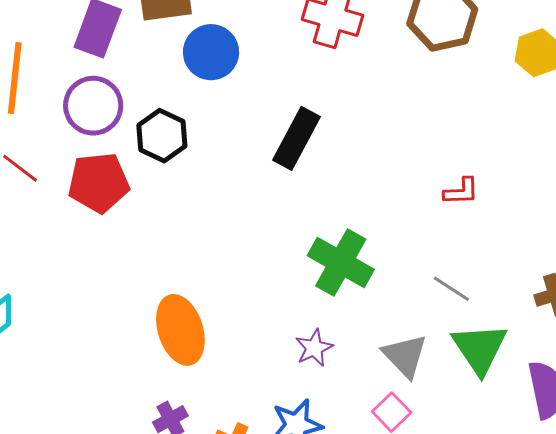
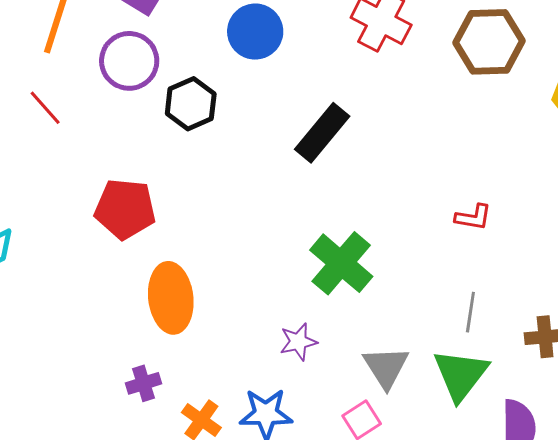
red pentagon: (99, 183) -> (125, 209), moved
gray line: (451, 289) -> (470, 312), moved, turned 54

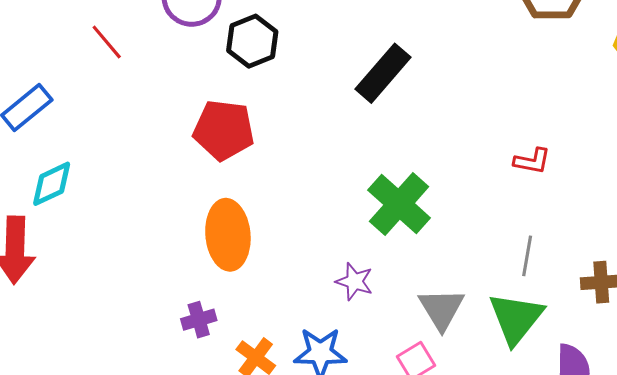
red pentagon: (125, 209) -> (224, 130), moved
purple star: (298, 342) -> (354, 282), turned 30

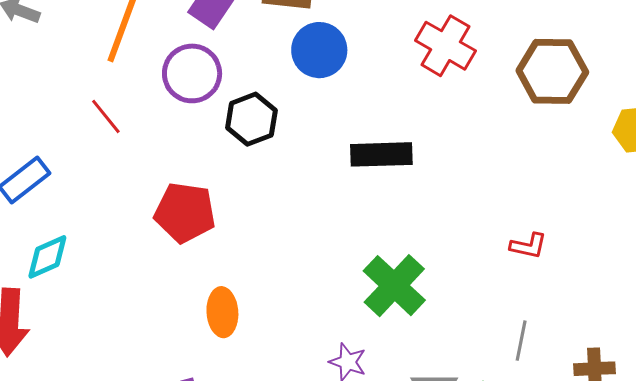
black rectangle: (383, 73) -> (381, 154), turned 46
red pentagon: (224, 130) -> (185, 213), moved
orange ellipse: (228, 235) -> (222, 312), size x0.7

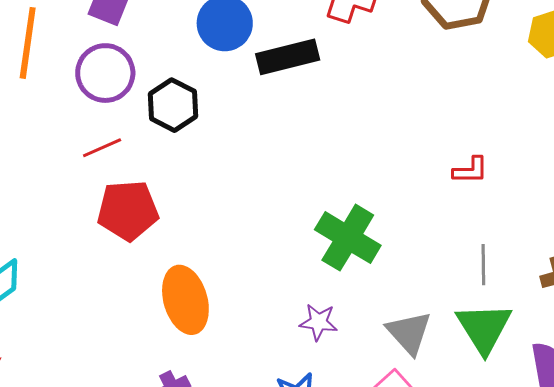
red line: (106, 116) -> (102, 148), moved, turned -63
black rectangle: (381, 154) -> (288, 57), moved
orange ellipse: (222, 312) -> (185, 300), size x1.4

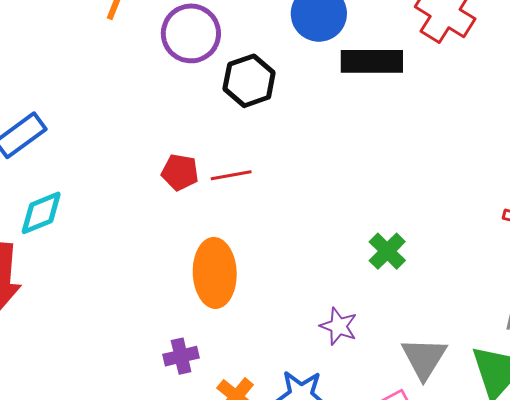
red line: (102, 148) -> (231, 175), moved
red pentagon: (128, 210) -> (180, 172), size x0.6
green cross: (348, 238) -> (387, 251), size x0.6

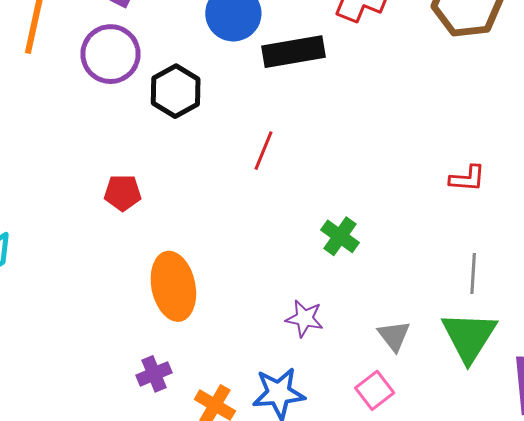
red line: (231, 175) -> (263, 151), moved, turned -48
gray triangle: (424, 358) -> (394, 336), size x0.7

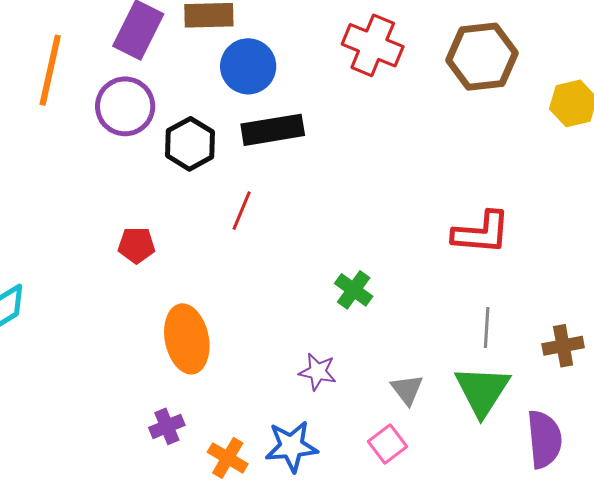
black rectangle: (294, 52) -> (273, 130), moved
red line: (263, 151) -> (242, 211), moved
red L-shape: (467, 179) -> (481, 233), size x1.6

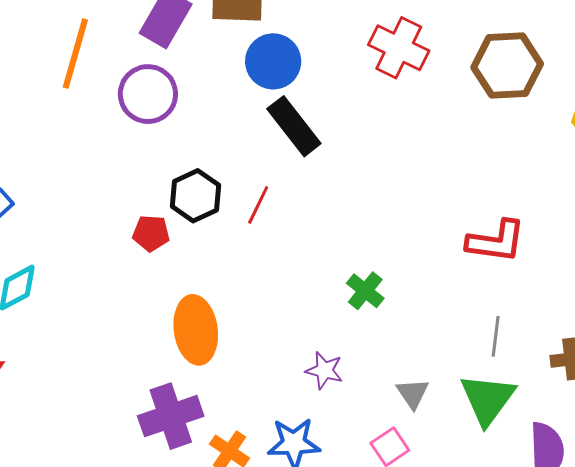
black rectangle: (273, 130) -> (294, 126), turned 58
black hexagon: (190, 144) -> (195, 196), moved
purple cross: (167, 426) -> (171, 416), size x1.8

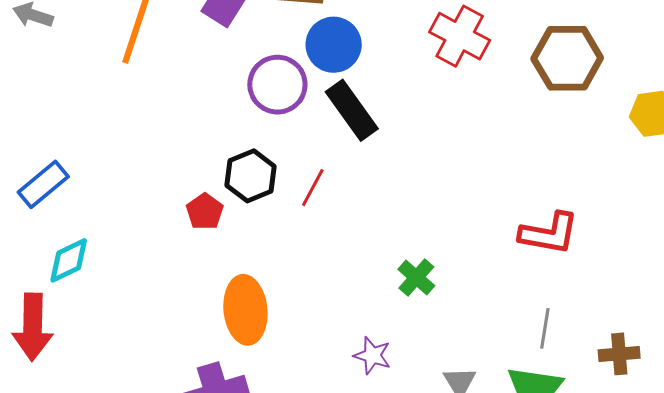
purple circle: (148, 94) -> (277, 85), moved
red pentagon: (151, 233) -> (205, 212), turned 30

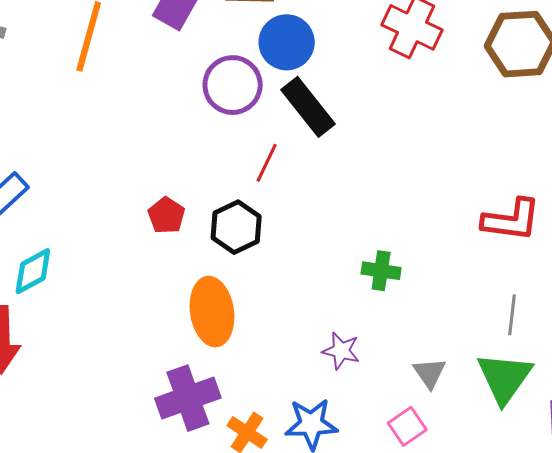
black hexagon: (251, 176) -> (236, 227), moved
red line: (313, 188) -> (267, 163), moved
green cross: (416, 278) -> (381, 271), turned -30

